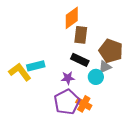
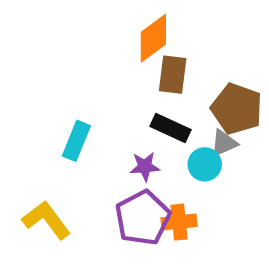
cyan rectangle: (36, 66) -> (76, 141), turned -54
yellow L-shape: (20, 72) -> (46, 220), moved
orange cross: (84, 104) -> (179, 222), turned -35

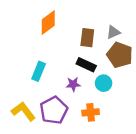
orange diamond: (153, 38) -> (48, 22), moved
gray triangle: (224, 143) -> (113, 32), moved
purple pentagon: (143, 218) -> (54, 110), moved

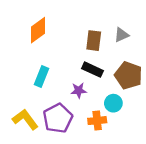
orange diamond: (48, 22) -> (38, 30), moved
brown pentagon: (120, 55) -> (128, 75), moved
cyan circle: (104, 83) -> (113, 103), moved

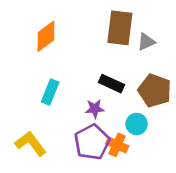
brown rectangle: (94, 41) -> (120, 28), moved, size x1.4
purple pentagon: (58, 118) -> (92, 142), moved
orange cross: (97, 121) -> (117, 145), turned 30

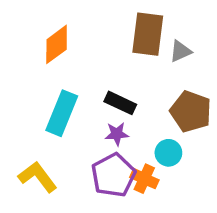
black rectangle: (111, 84) -> (120, 103), moved
cyan rectangle: (50, 92) -> (62, 113), size x1.4

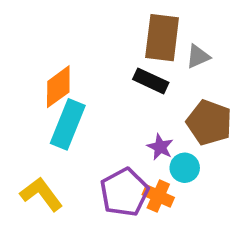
orange diamond: (57, 44) -> (58, 87), moved
black rectangle: (120, 103) -> (151, 81), moved
purple star: (117, 134) -> (160, 147), moved, turned 30

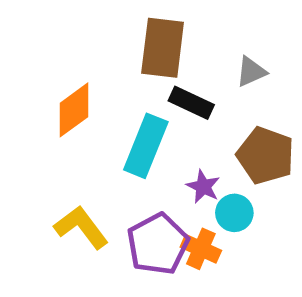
brown rectangle: (162, 38) -> (163, 48), moved
cyan rectangle: (68, 124) -> (146, 146), moved
yellow L-shape: (41, 194) -> (81, 227), moved

